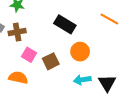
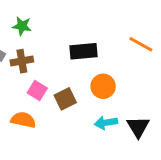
black rectangle: (65, 24) -> (83, 51), turned -36

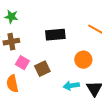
orange circle: (103, 86) -> (83, 60), moved
orange semicircle: (23, 120) -> (12, 84), turned -114

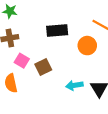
orange circle: (83, 60) -> (87, 46), moved

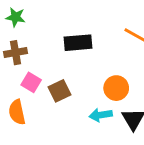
orange circle: (87, 46) -> (116, 88), moved

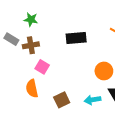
brown square: (59, 91) -> (62, 100), moved
cyan arrow: (101, 115) -> (93, 100), moved

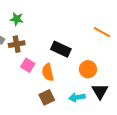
black rectangle: (76, 38) -> (61, 49), moved, turned 30
orange semicircle: (32, 88) -> (48, 72), moved

